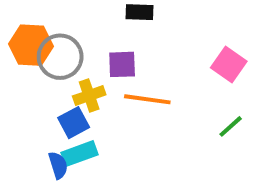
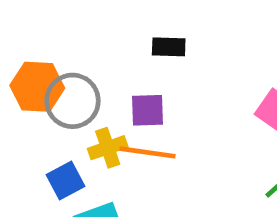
orange line: (147, 99) -> (148, 152), moved
blue square: (74, 123) -> (65, 181), moved

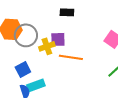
yellow cross: (108, 148) -> (47, 46), moved
orange line: (148, 152) -> (71, 57), moved

